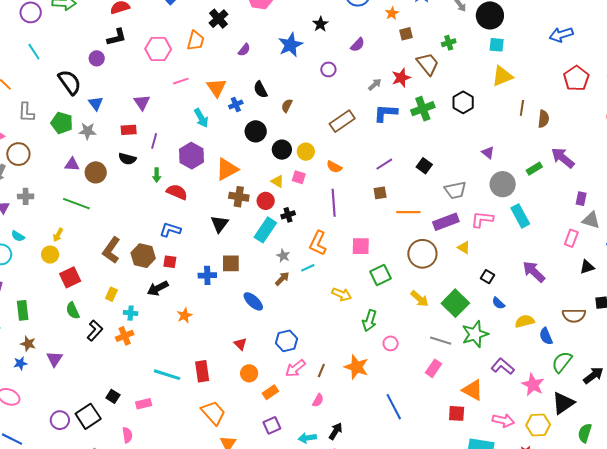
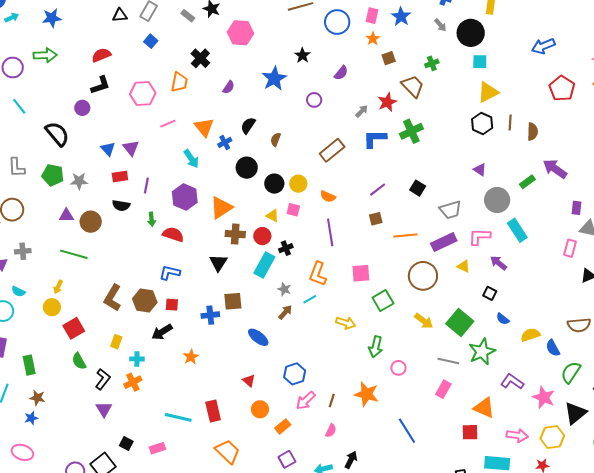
black semicircle: (260, 90) -> (248, 126), turned 66
black hexagon: (463, 102) -> (482, 124), moved
blue triangle: (96, 103) -> (108, 149), moved
purple arrow: (534, 272) -> (499, 263), moved, size x0.7
purple triangle: (55, 359) -> (104, 409), moved

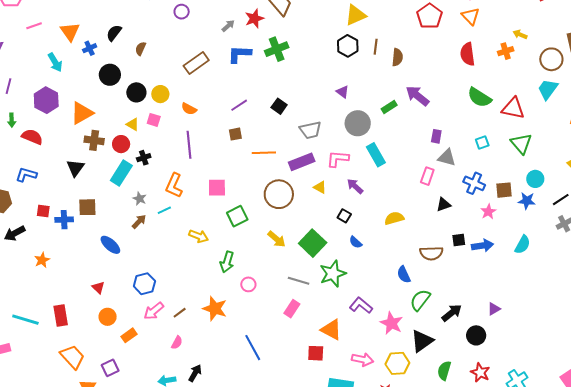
red square: (172, 305) -> (43, 211), moved
yellow semicircle: (530, 335) -> (394, 218), moved
brown line: (332, 400) -> (180, 313), turned 32
purple square: (287, 459) -> (110, 368), moved

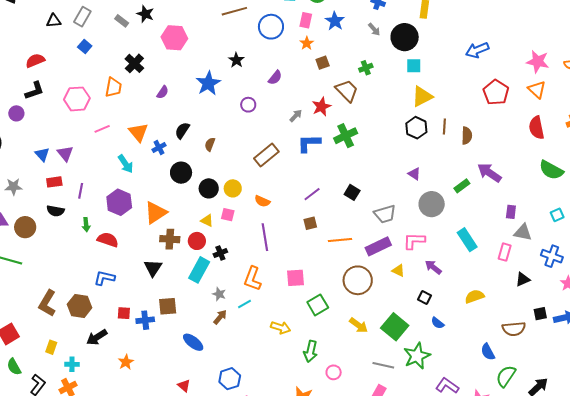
cyan rectangle: (376, 155) -> (467, 240), moved

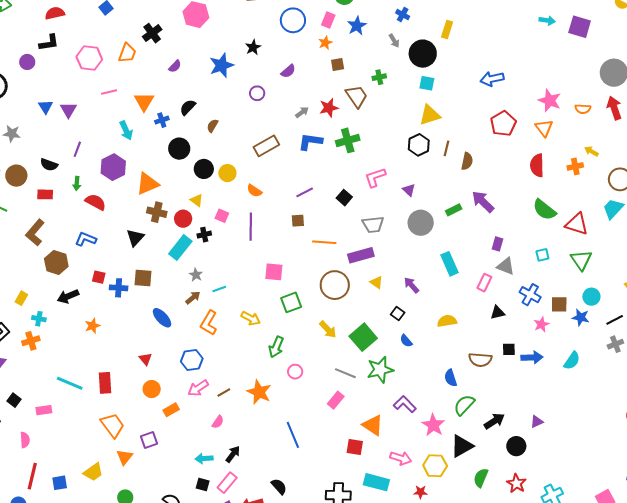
red rectangle: (54, 182) -> (45, 194), moved
pink square: (228, 215) -> (222, 216), moved
pink L-shape: (414, 241) -> (375, 177), moved, turned -30
orange L-shape: (253, 279) -> (209, 323), moved
brown L-shape: (47, 303) -> (35, 232), moved

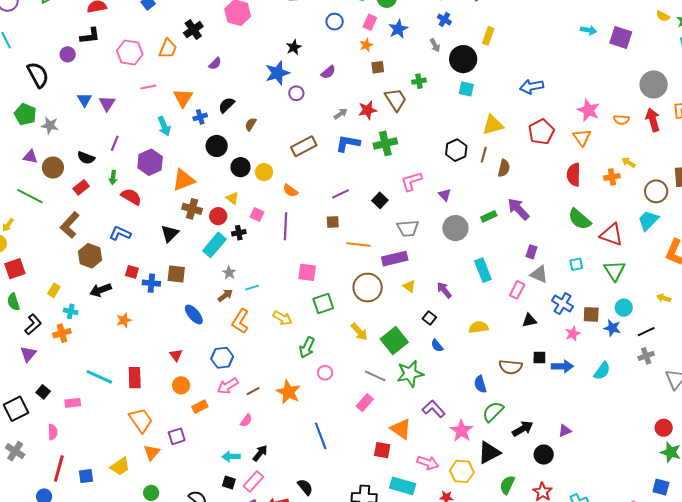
blue circle: (293, 20) -> (335, 22), size x0.7
blue star: (221, 65) -> (277, 73), moved
yellow triangle: (430, 115) -> (493, 125), moved
red rectangle: (45, 194) -> (81, 187), turned -42

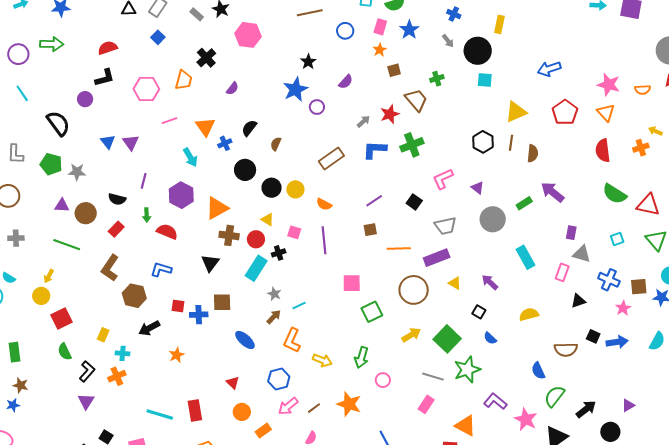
yellow arrow: (282, 318) -> (322, 360), moved
yellow arrow: (359, 332) -> (411, 335), turned -72
black square: (539, 358) -> (593, 336), turned 32

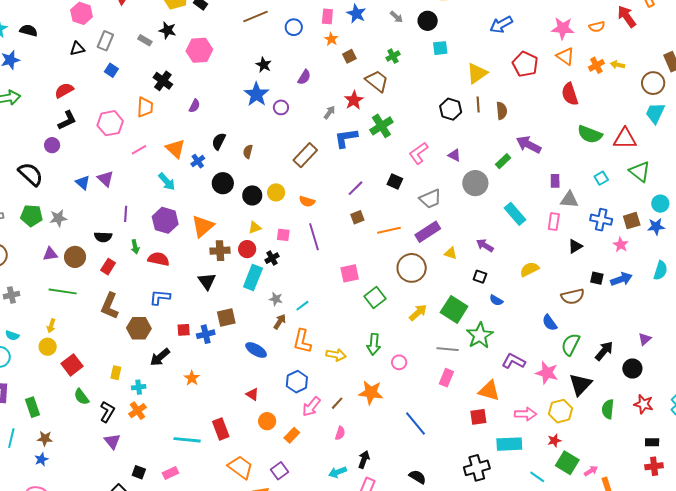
black circle: (478, 51) -> (428, 21), size x0.7
orange cross: (641, 148) -> (596, 65), moved
yellow triangle: (268, 220) -> (255, 228), turned -40

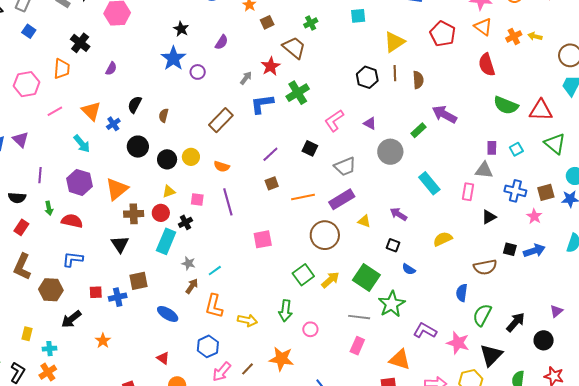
purple rectangle: (555, 181) -> (492, 148), moved
green square: (375, 297) -> (303, 275), moved
blue semicircle: (550, 323) -> (462, 293), turned 42

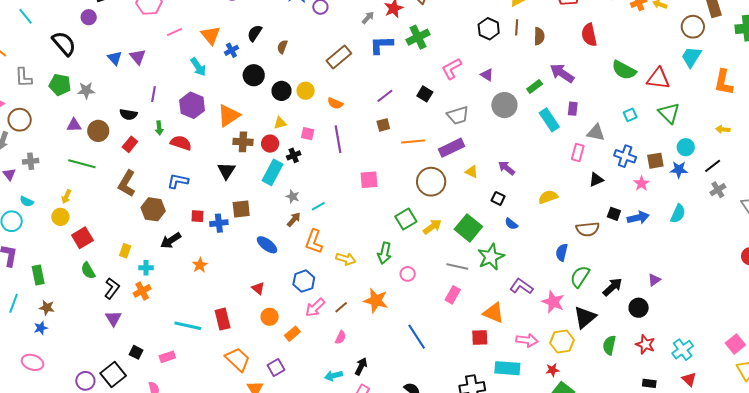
red semicircle: (487, 65) -> (589, 35), moved
purple rectangle: (492, 148) -> (573, 109), moved
cyan rectangle: (429, 183) -> (549, 120), moved

